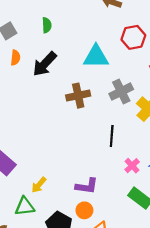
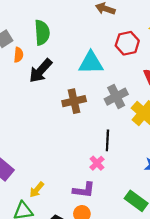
green semicircle: (47, 25) -> (42, 33), size x1.6
orange semicircle: (15, 58) -> (18, 55), moved
pink cross: (132, 166) -> (97, 163), moved

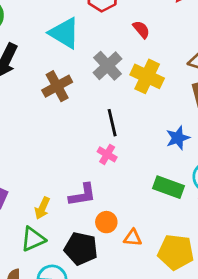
cyan triangle: (91, 63) -> (64, 33), turned 48
purple L-shape: (84, 190) -> (82, 195), moved

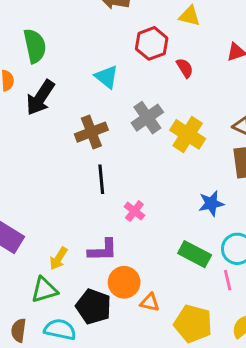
red semicircle: (141, 30) -> (185, 68), moved
cyan triangle: (64, 33) -> (106, 77), size x0.7
black line: (112, 123) -> (101, 179), moved
orange circle: (106, 222) -> (124, 282), size x1.4

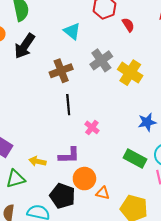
yellow arrow: (59, 258) -> (37, 161), turned 70
green triangle: (44, 290) -> (15, 179), moved

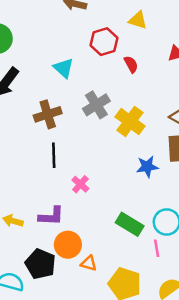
blue star: (147, 122) -> (147, 167), moved

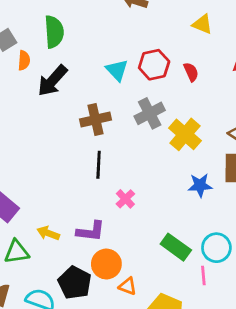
red hexagon: (104, 42) -> (154, 65), moved

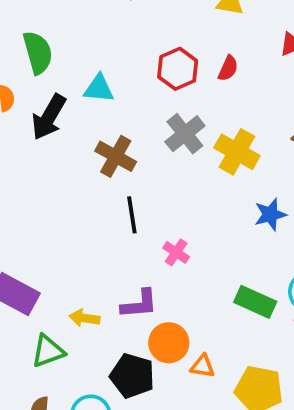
cyan triangle: (117, 70) -> (99, 89), moved, turned -30
red semicircle: (191, 72) -> (228, 68), turned 60
brown cross: (96, 120) -> (116, 156), turned -36

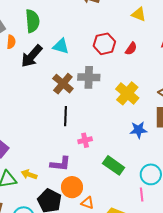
gray cross: (185, 134) -> (89, 77), moved, turned 30
pink cross: (176, 252) -> (85, 140), turned 32
green rectangle: (255, 302) -> (114, 165), moved
yellow arrow: (84, 318) -> (29, 175), moved

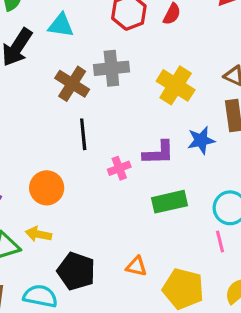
purple L-shape: (60, 164) -> (158, 153), moved
green rectangle: (114, 165) -> (169, 202), turned -40
orange circle: (72, 187) -> (47, 188), moved

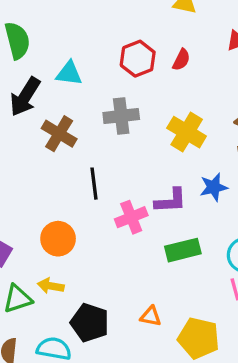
brown cross: (72, 84) -> (59, 134), moved
pink cross: (119, 168) -> (131, 217), size x1.4

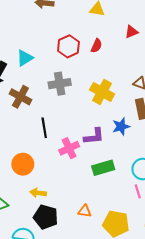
cyan triangle: (69, 73) -> (25, 58), turned -36
yellow arrow: (51, 286) -> (38, 193), moved

